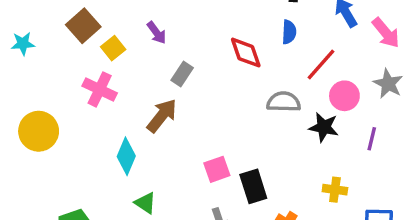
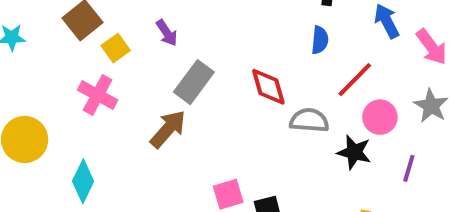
red diamond: (246, 53) -> (268, 87), moved
gray rectangle: (182, 74) -> (194, 82), size x1.5
cyan diamond: (126, 156) -> (83, 181), moved

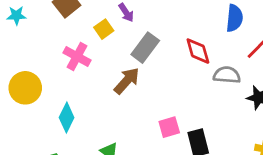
blue semicircle: (320, 40) -> (234, 18), size x1.4
yellow square: (116, 48) -> (104, 29), moved

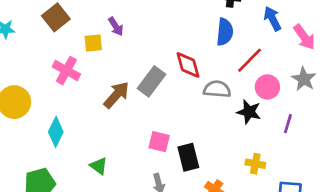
yellow square: (104, 29) -> (93, 43), turned 30
gray rectangle: (145, 48) -> (151, 81), moved
pink square: (169, 127) -> (159, 142), turned 30

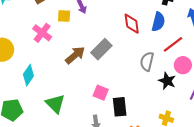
red diamond: (188, 65) -> (132, 24), moved
gray semicircle: (217, 89) -> (147, 62), turned -90
green triangle: (99, 166) -> (55, 104), size x1.5

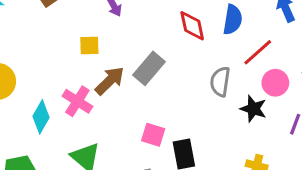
yellow square: (64, 16) -> (89, 45), moved
pink cross: (42, 33) -> (77, 101), moved

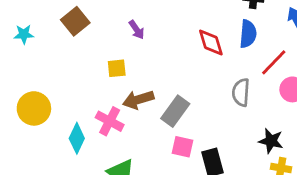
gray rectangle: (149, 68) -> (175, 111), moved
brown arrow: (110, 81) -> (138, 100), turned -148
black star: (253, 109) -> (271, 141), moved

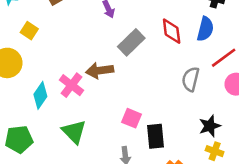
yellow square: (117, 68) -> (29, 31), moved, turned 30
gray rectangle: (175, 111) -> (131, 42), moved
black star: (271, 141) -> (210, 126), turned 30

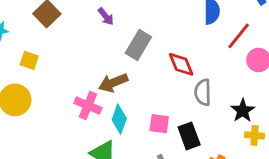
red diamond: (172, 31) -> (181, 64), moved
gray semicircle: (191, 79) -> (203, 92), moved
cyan diamond: (40, 95) -> (119, 119), moved

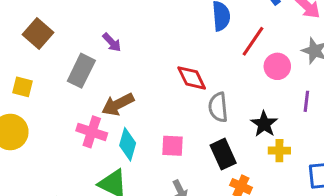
purple arrow: (106, 17) -> (112, 42), moved
gray rectangle: (138, 45) -> (81, 71), moved
black rectangle: (189, 136) -> (223, 154), moved

